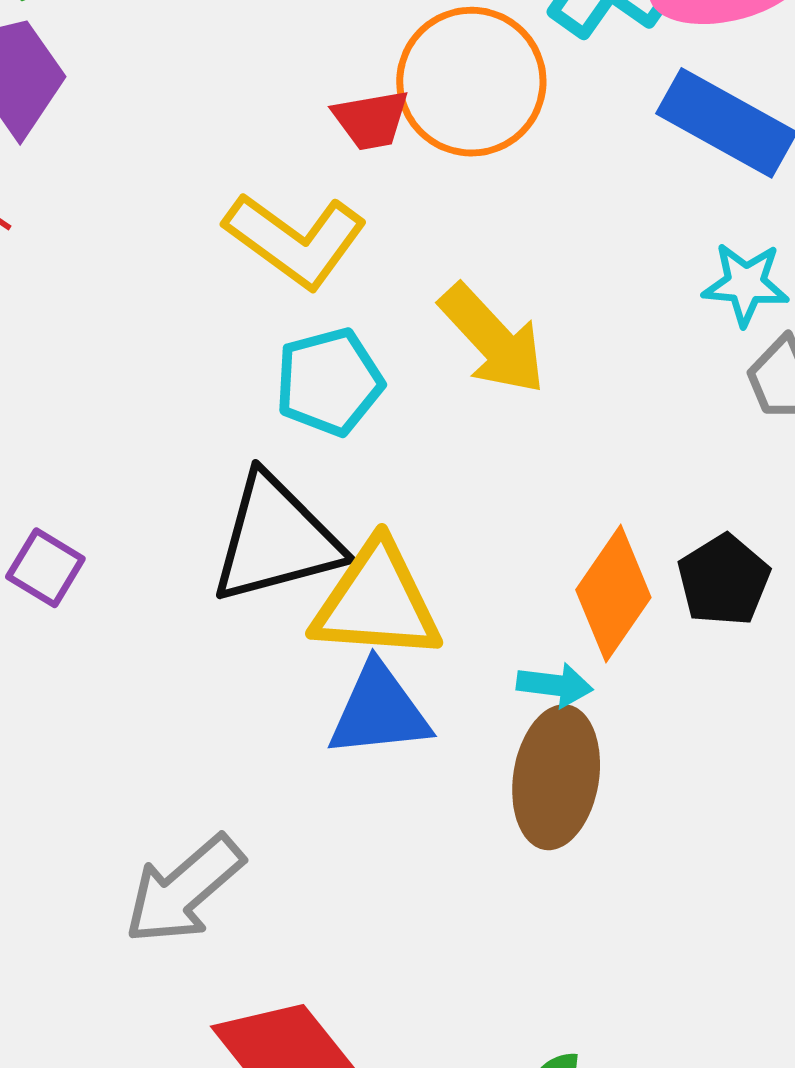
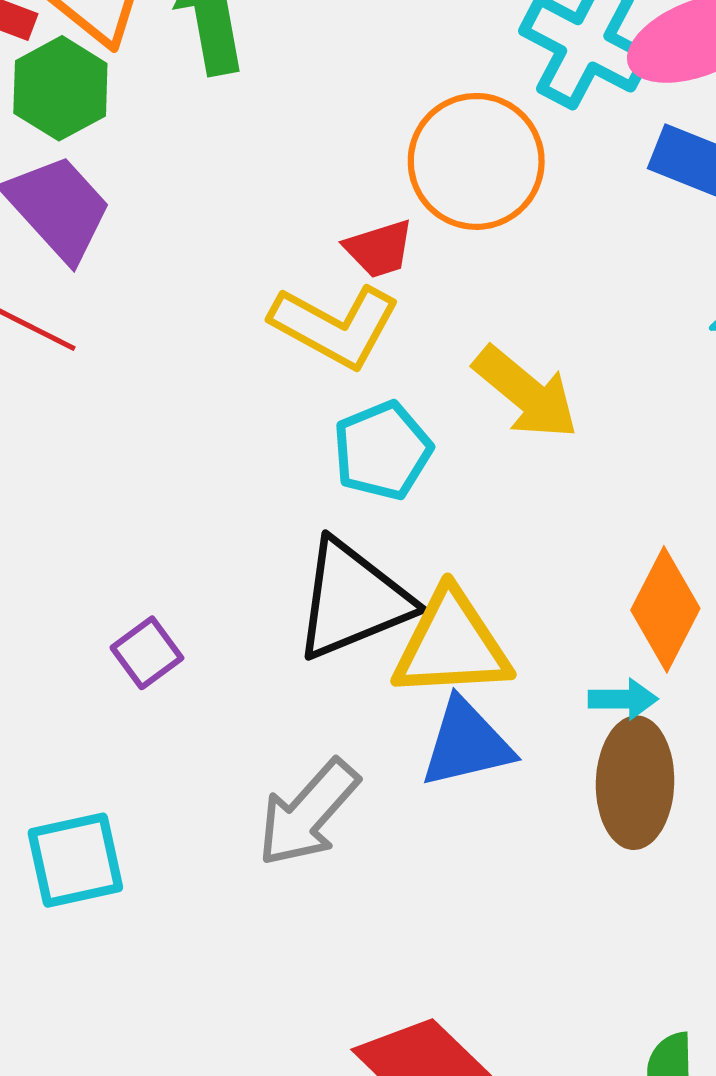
red trapezoid: (371, 120) -> (379, 249), moved
purple square: (45, 568) -> (147, 653), turned 30
gray arrow: (184, 890) -> (308, 813), moved

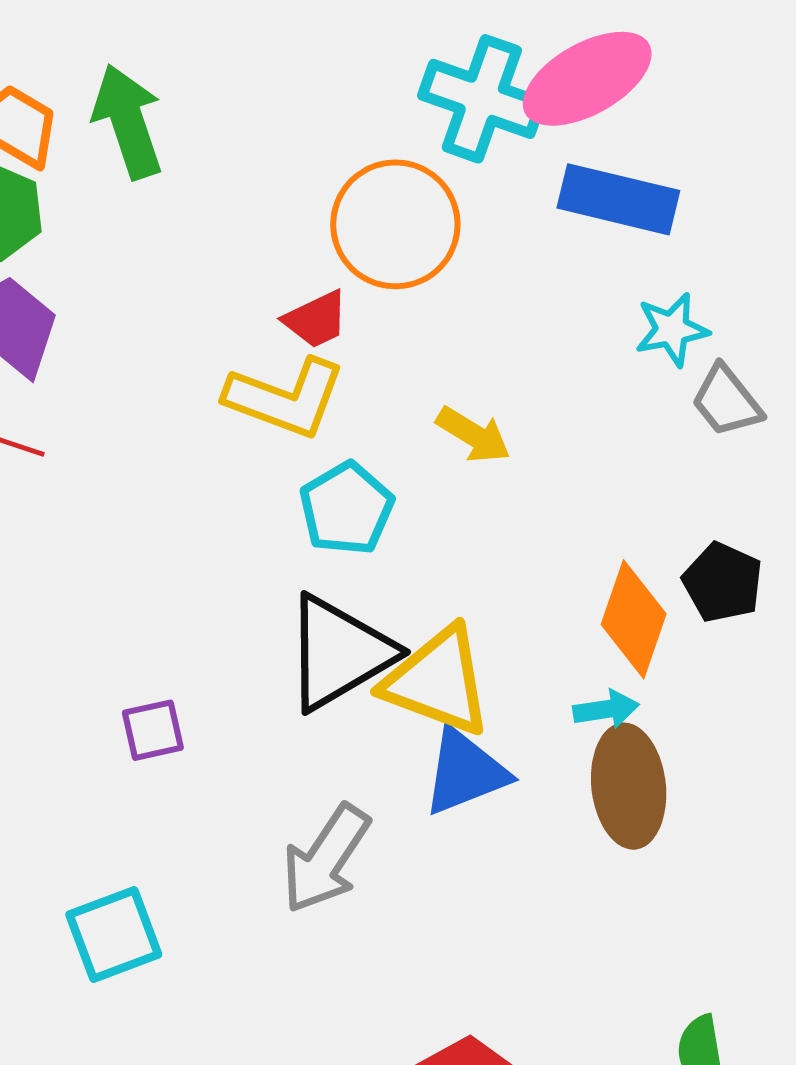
yellow arrow: (526, 393) -> (473, 435), size x0.7
yellow triangle: (452, 645) -> (438, 681), turned 32
purple square: (147, 653) -> (153, 730), turned 32

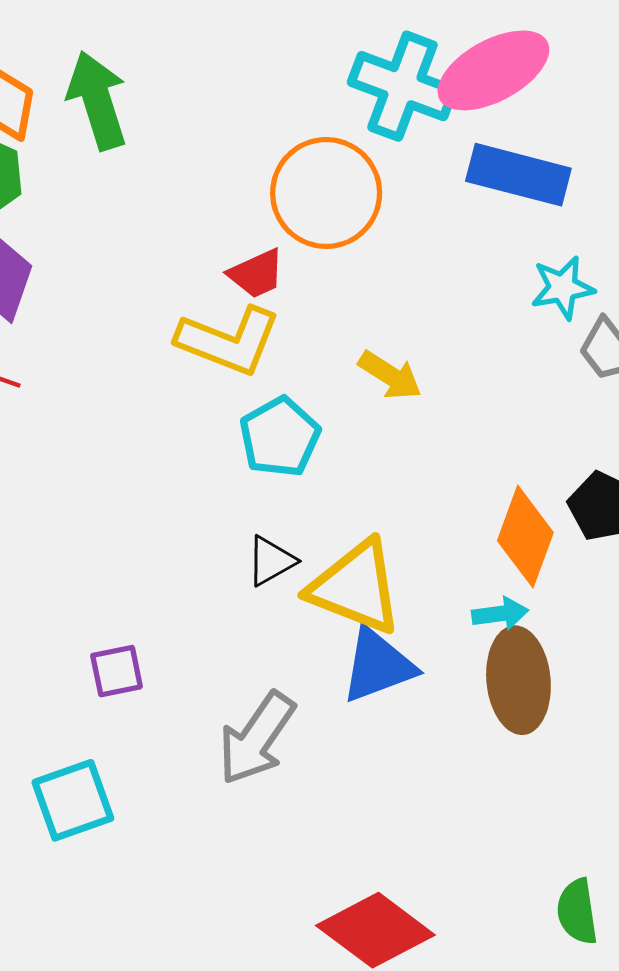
black triangle: (339, 653) -> (271, 561), size x0.5
purple square: (153, 730) -> (117, 671), moved

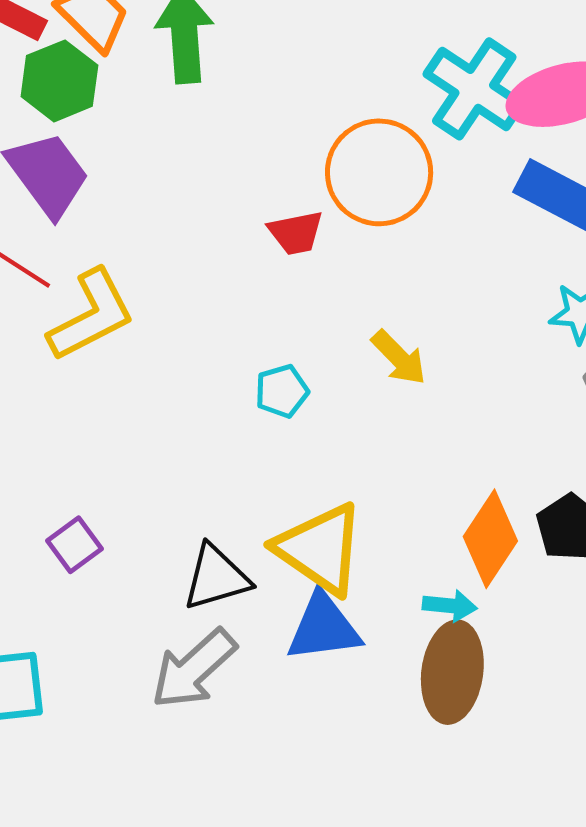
yellow L-shape: (229, 341) -> (91, 315), moved, turned -62
cyan pentagon: (280, 437) -> (282, 391), size x0.7
black triangle: (271, 561) -> (216, 577), moved, size x1.4
purple square: (117, 671) -> (75, 545), moved, turned -38

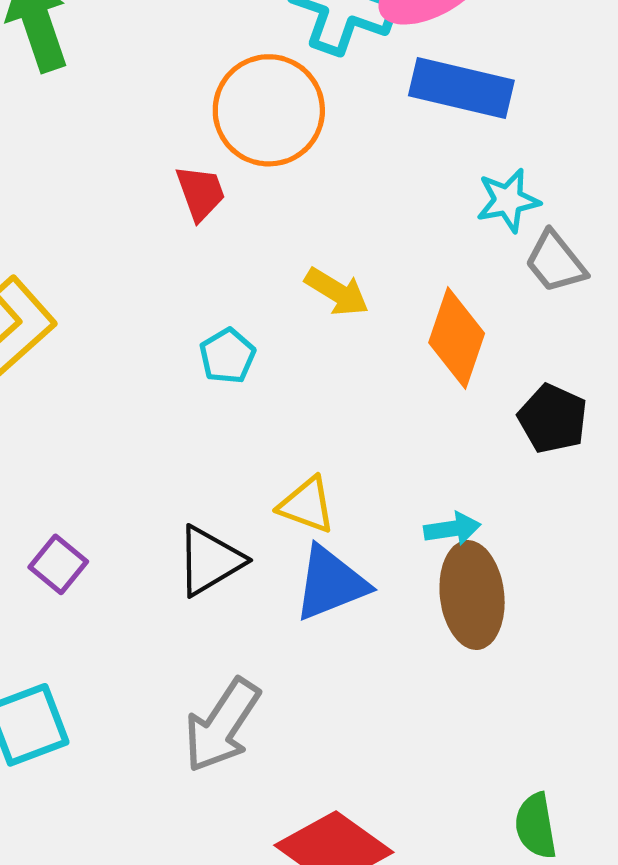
red trapezoid: (296, 233) -> (201, 193), turned -84
orange diamond: (490, 539) -> (457, 338), moved
yellow triangle: (320, 549) -> (307, 505), size x0.6
gray arrow: (194, 669) -> (222, 725), moved

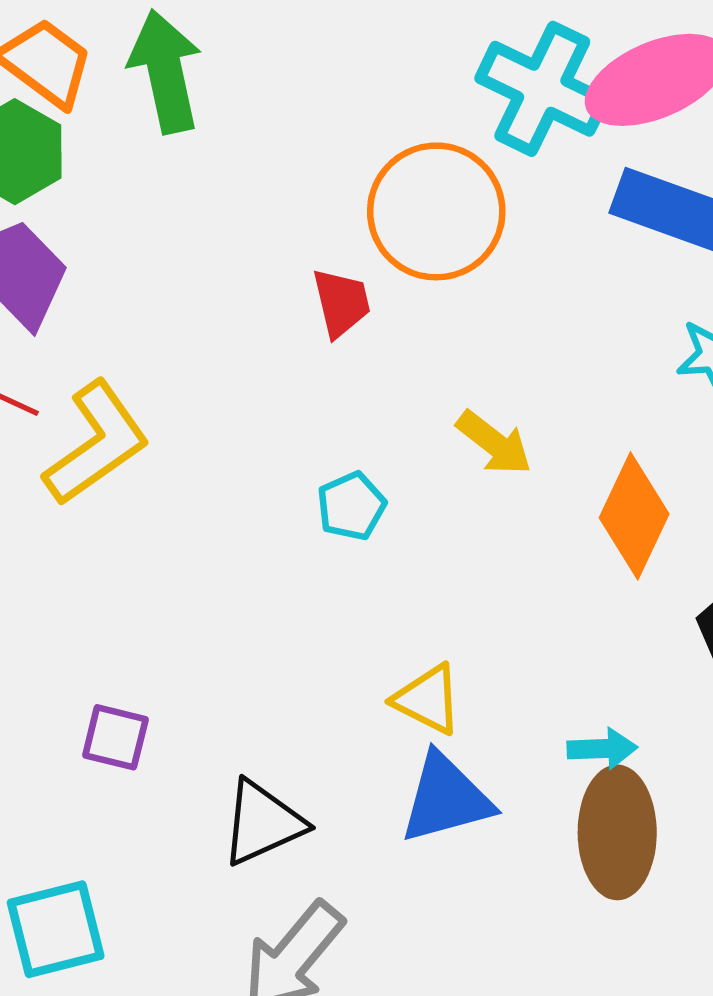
black triangle: (210, 561) -> (263, 823), moved
purple square: (58, 564) -> (115, 737), turned -32

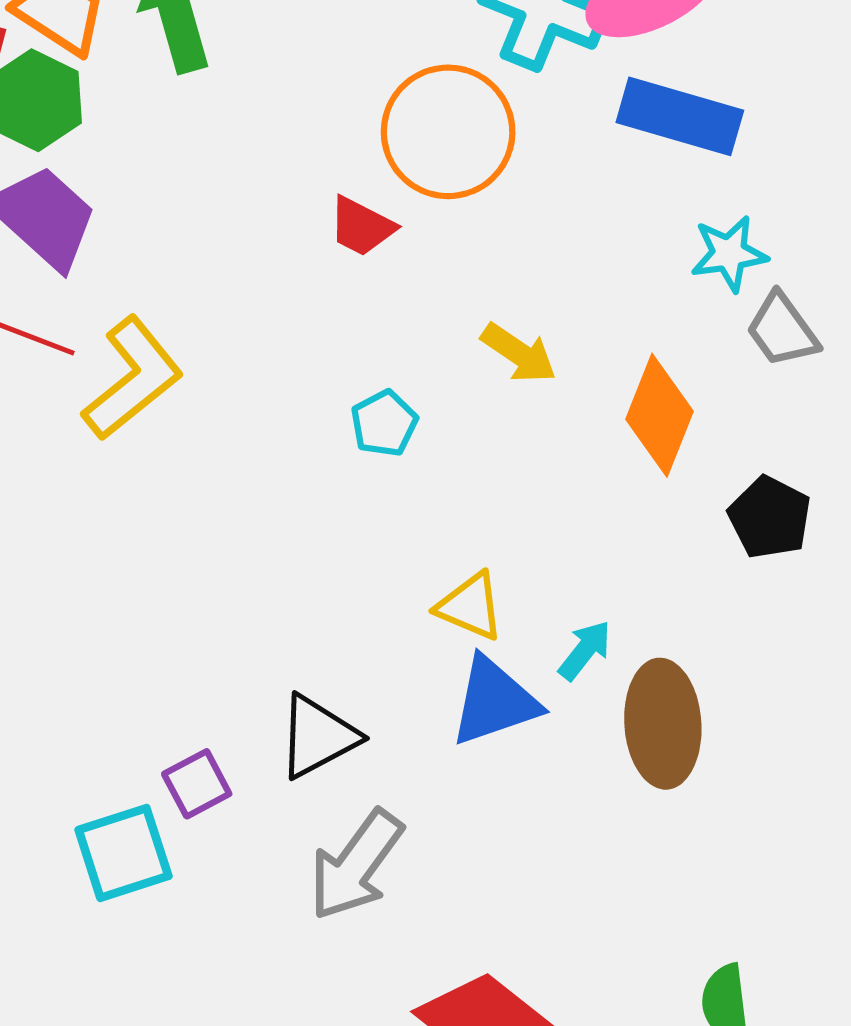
red trapezoid: (341, 303) -> (362, 226), turned 134
purple square: (115, 737) -> (197, 784), moved, turned -38
cyan arrow: (602, 749) -> (585, 650), moved, turned -46

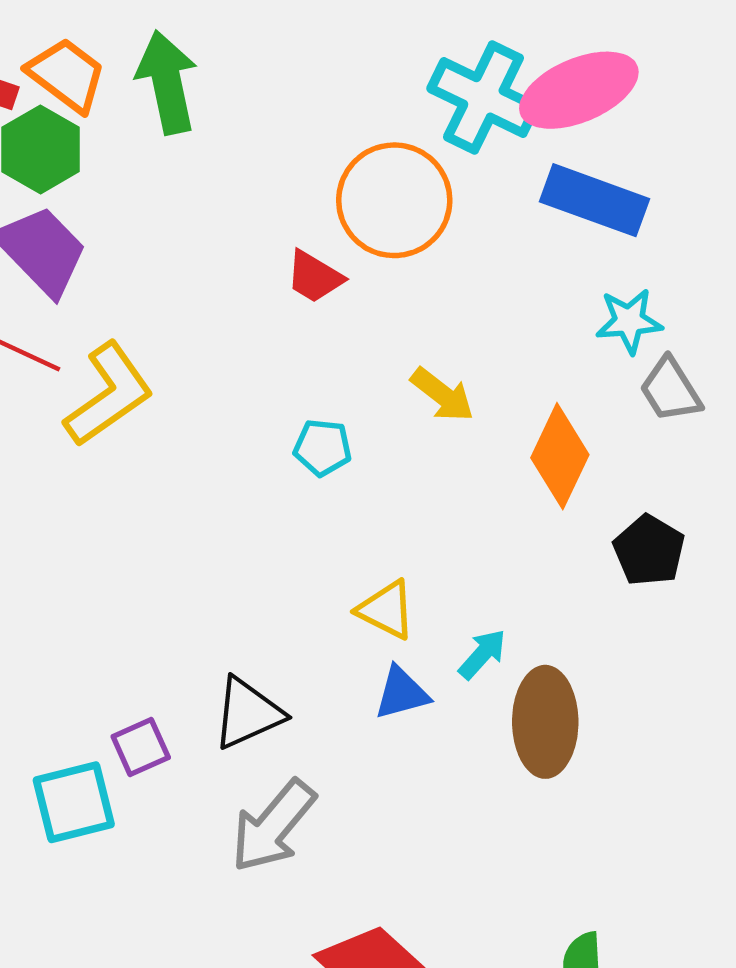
cyan pentagon: (384, 423) -> (323, 448), turned 30
blue triangle: (494, 701) -> (402, 693), size x0.7

